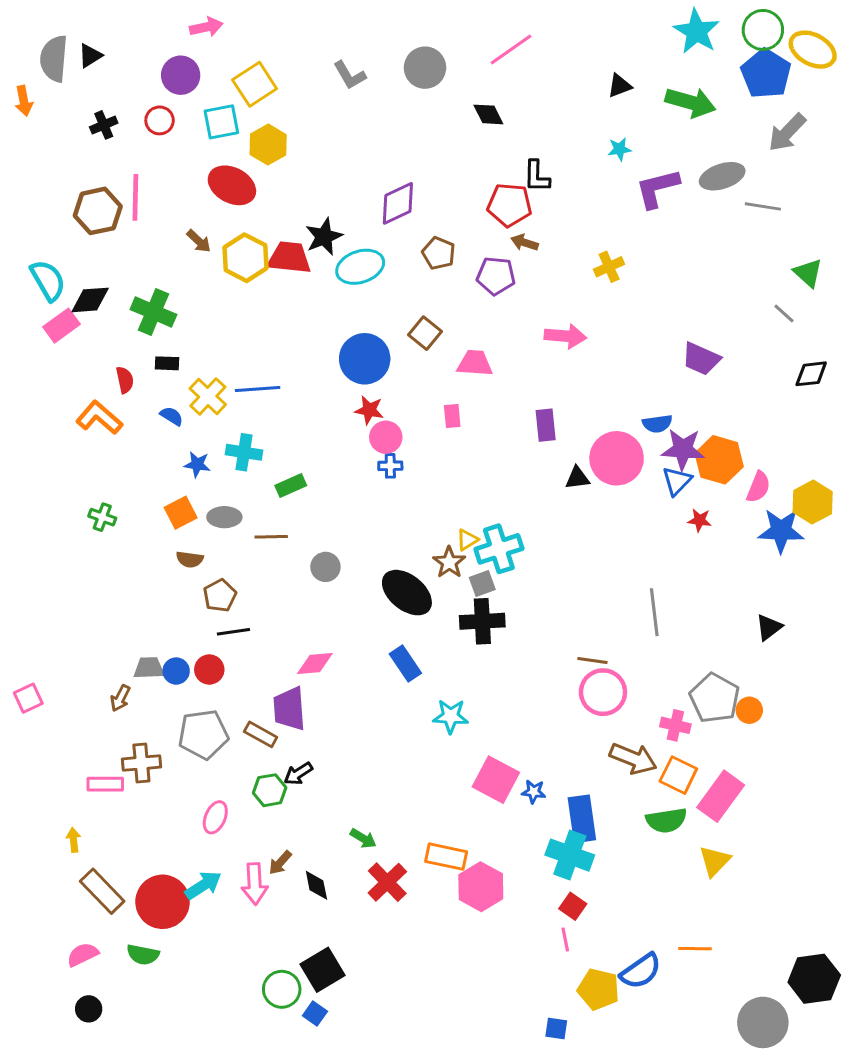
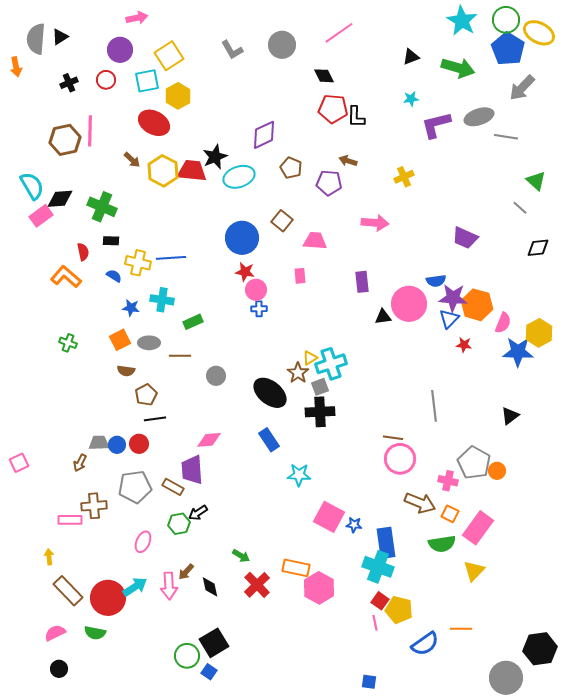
red pentagon: (509, 205) -> (333, 109), moved
yellow cross: (208, 396) -> (138, 263), turned -30
orange square: (678, 775) -> (450, 514), size x0.7
yellow pentagon: (598, 989) -> (399, 610), moved

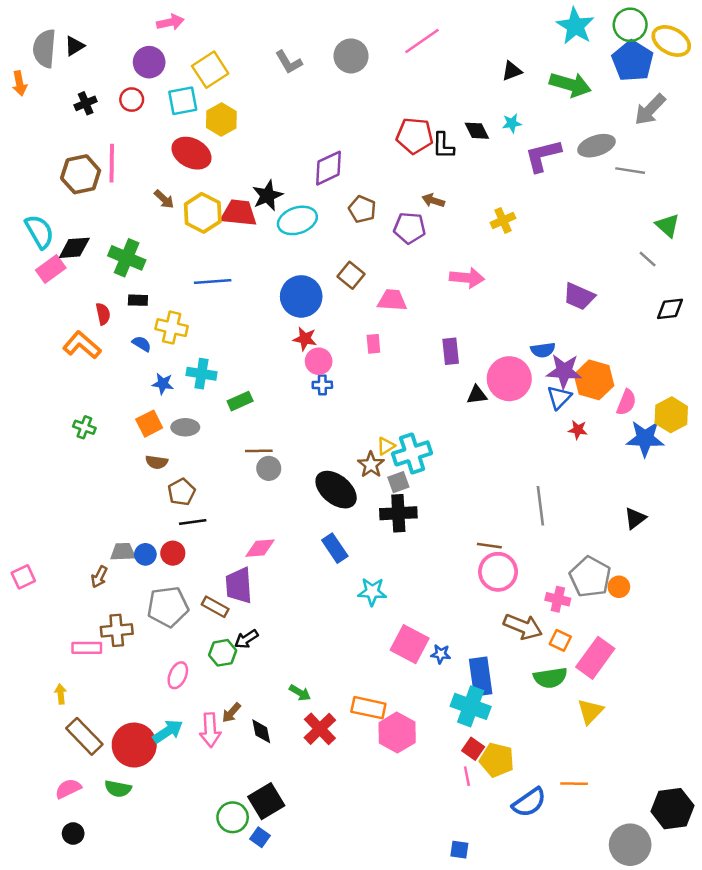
black diamond: (324, 76) -> (477, 131), moved
blue line: (171, 258) -> (213, 281), moved
brown line: (180, 356) -> (259, 451), moved

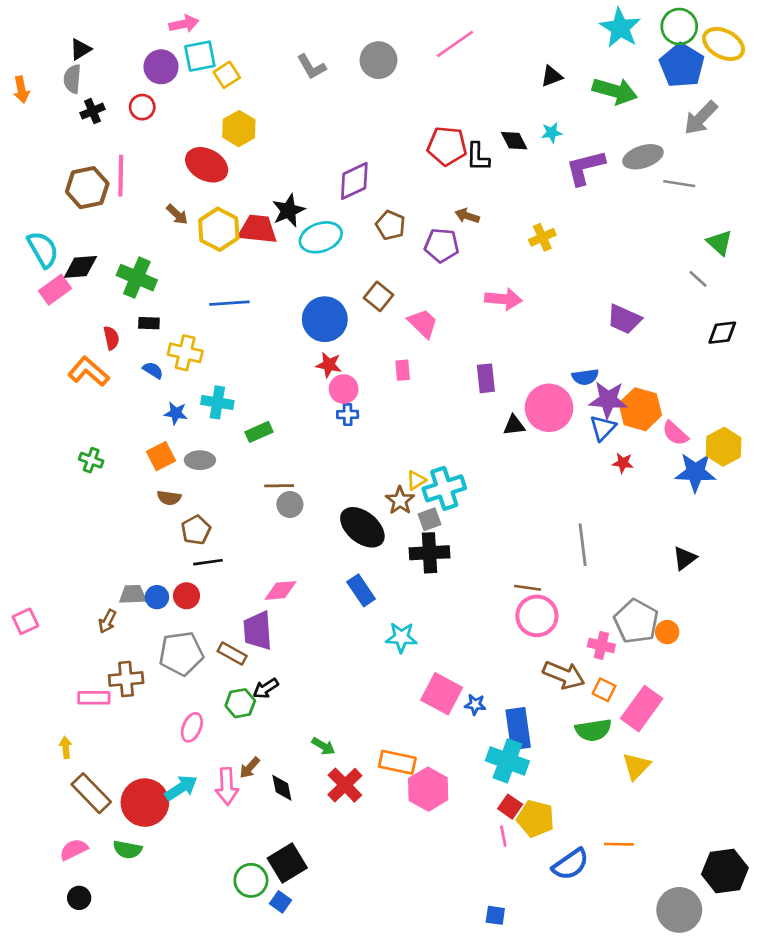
gray semicircle: (44, 48) -> (72, 79), moved, size x0.7
yellow square: (210, 70) -> (227, 75), size x0.7
cyan square: (183, 101) -> (200, 56), moved
pink trapezoid: (392, 300) -> (423, 323), turned 40
pink semicircle: (626, 402) -> (675, 433), turned 110

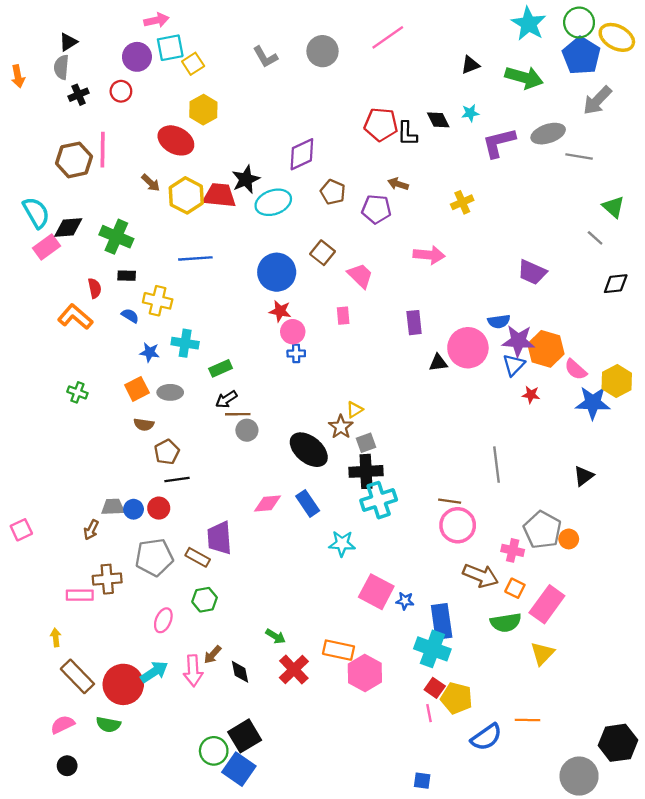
cyan cross: (444, 488) -> (379, 500), moved
pink diamond: (280, 590) -> (268, 503), moved
black arrow: (266, 688) -> (226, 399), moved
blue square: (280, 902) -> (239, 769), size x1.8

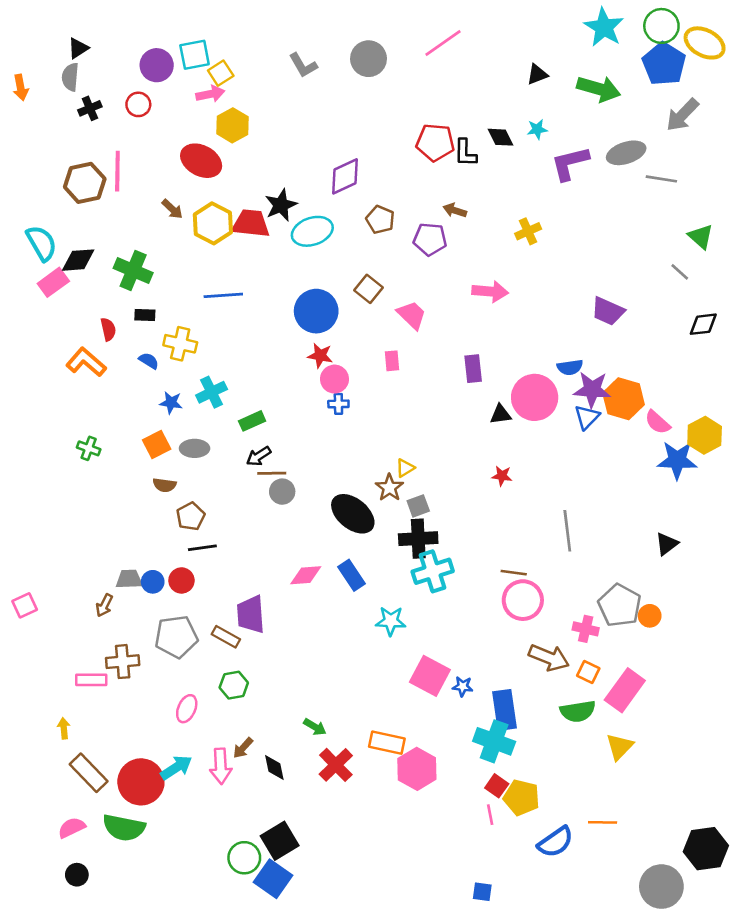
pink arrow: (156, 20) -> (210, 94), moved
cyan cross: (185, 343) -> (212, 392), turned -35
red star: (531, 395) -> (502, 476), moved
green semicircle: (108, 725) -> (124, 828), size x1.5

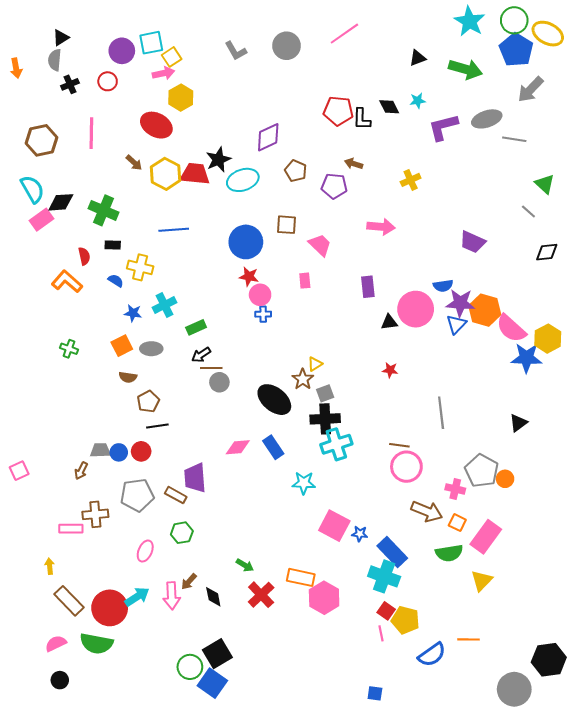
brown hexagon: (85, 183) -> (41, 140), moved
brown square: (368, 289) -> (286, 225), turned -35
pink semicircle: (658, 422) -> (511, 328), size x1.5
blue rectangle: (505, 710) -> (392, 552), turned -36

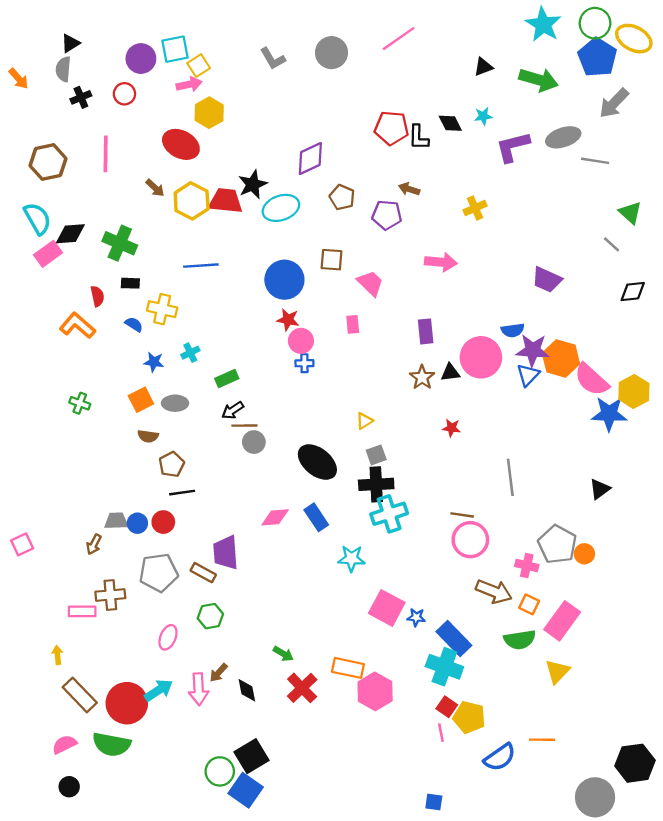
orange arrow: (16, 68) -> (19, 79), turned -30
cyan cross: (165, 305) -> (190, 353), size x0.7
brown star: (303, 379) -> (422, 377), moved

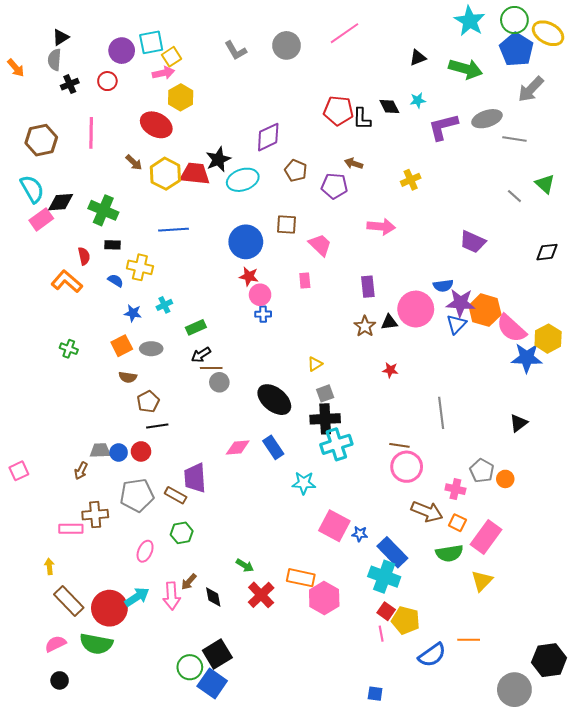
gray line: (611, 244) -> (514, 196), moved
gray pentagon: (557, 544) -> (482, 471), size x0.7

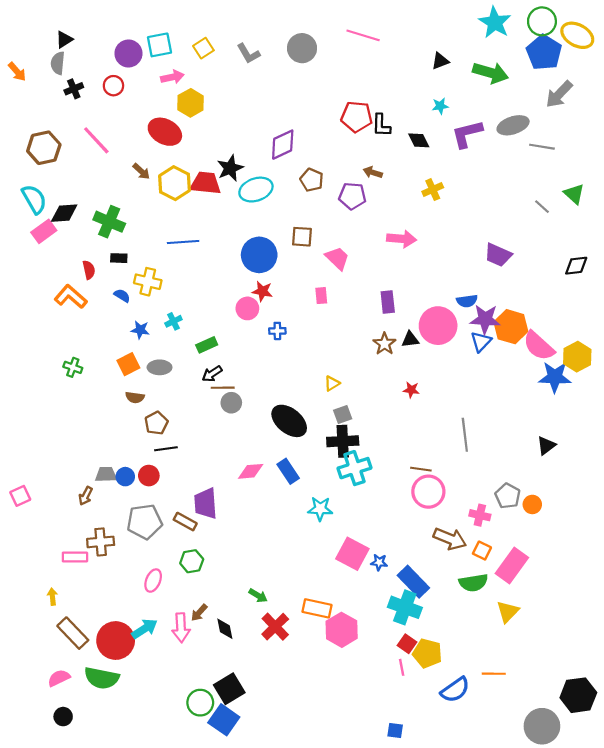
pink line: (345, 33) -> (363, 35), turned 52
yellow square: (172, 57) -> (203, 48), moved
black diamond: (389, 107) -> (419, 140), moved
pink line: (91, 133) -> (96, 140), turned -44
pink circle: (260, 295) -> (247, 308), moved

